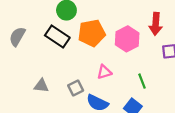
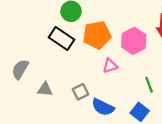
gray semicircle: (17, 37) -> (20, 69), moved
pink triangle: (104, 72) -> (110, 66), moved

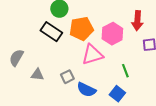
pink triangle: (110, 66) -> (92, 55), size x1.6

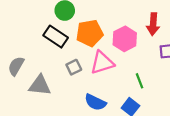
gray triangle: (37, 75) -> (40, 85), size x1.5
gray square: (67, 77) -> (74, 67), moved

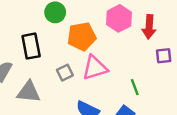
black rectangle: (56, 37) -> (31, 46), moved, turned 45
pink hexagon: (125, 39) -> (119, 18), moved

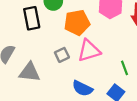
black rectangle: (31, 46) -> (32, 18), moved

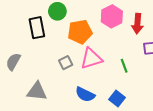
green line: (125, 68) -> (124, 66), moved
gray triangle: (30, 72) -> (37, 91), moved

